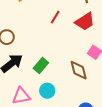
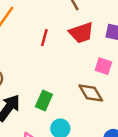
red trapezoid: (85, 21) -> (81, 33), turned 30

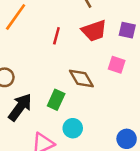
brown diamond: (91, 93) -> (81, 78), moved

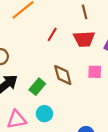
pink square: (117, 65) -> (95, 72), turned -32

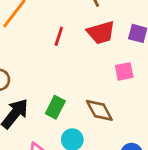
brown diamond: (63, 75) -> (99, 110), moved

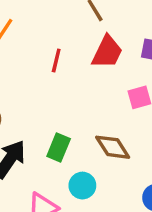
red trapezoid: (101, 33) -> (107, 52), turned -44

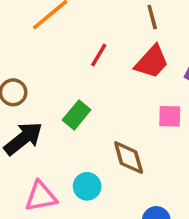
green rectangle: (59, 148) -> (77, 115), moved

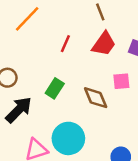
brown diamond: (129, 158) -> (96, 98), moved
cyan circle: (87, 186) -> (68, 138), size x1.6

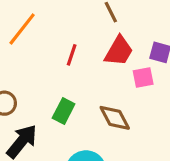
pink square: (121, 81) -> (143, 78), moved

